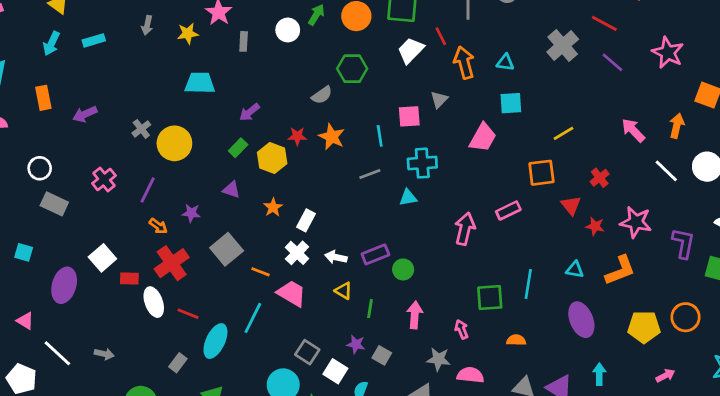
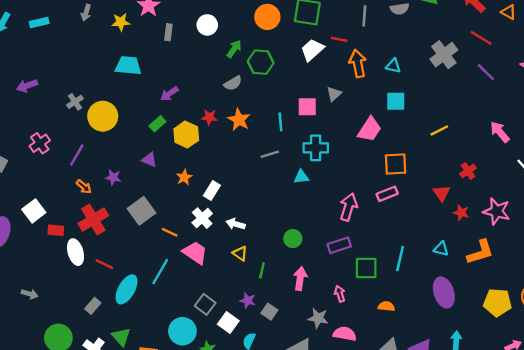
green arrow: (316, 15) -> (234, 49), moved
red line: (441, 36) -> (339, 39), turned -56
orange square: (541, 173) -> (396, 164), moved
purple rectangle: (375, 254) -> (339, 245), moved

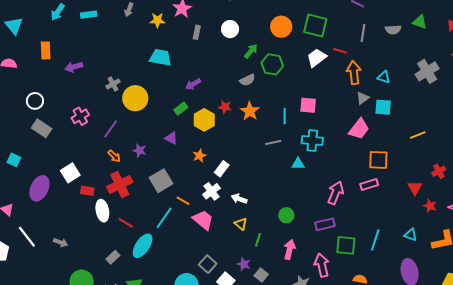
gray triangle: (334, 94) -> (363, 98), moved
cyan line: (160, 272) -> (164, 218), moved
pink arrow: (340, 294) -> (322, 265), size x1.6

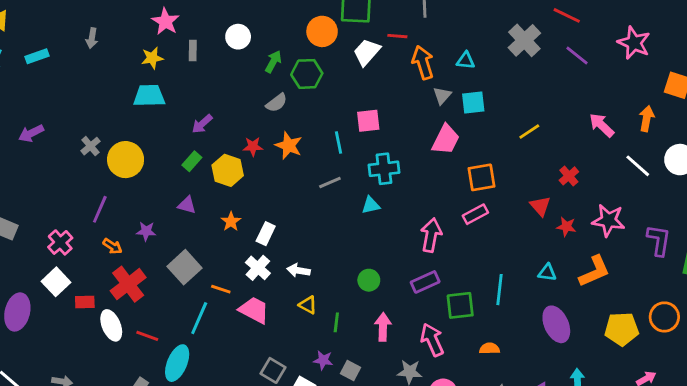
yellow star: (157, 20) -> (152, 58), moved
orange circle: (281, 27) -> (322, 31), moved
pink cross: (80, 116) -> (60, 242), moved

